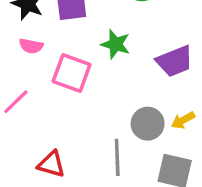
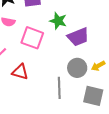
purple trapezoid: (175, 61) -> (78, 37), moved
red triangle: (51, 164) -> (20, 72), moved

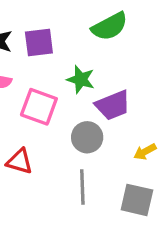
gray circle: (77, 68) -> (87, 137), moved

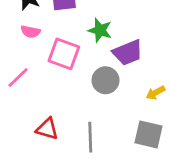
red triangle: (20, 161) -> (47, 129), moved
gray line: (82, 187) -> (90, 137), moved

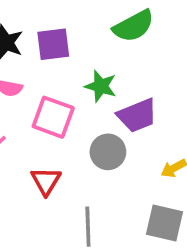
red triangle: (47, 129) -> (46, 181), moved, turned 45

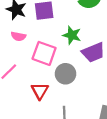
gray circle: (108, 152) -> (66, 74), moved

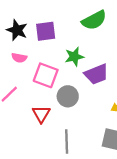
green star: (72, 35) -> (74, 57), turned -30

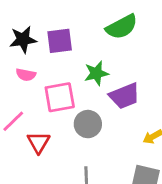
black star: (17, 30) -> (23, 39), turned -30
pink square: (46, 75) -> (60, 97), turned -30
red triangle: (41, 114) -> (39, 142), moved

